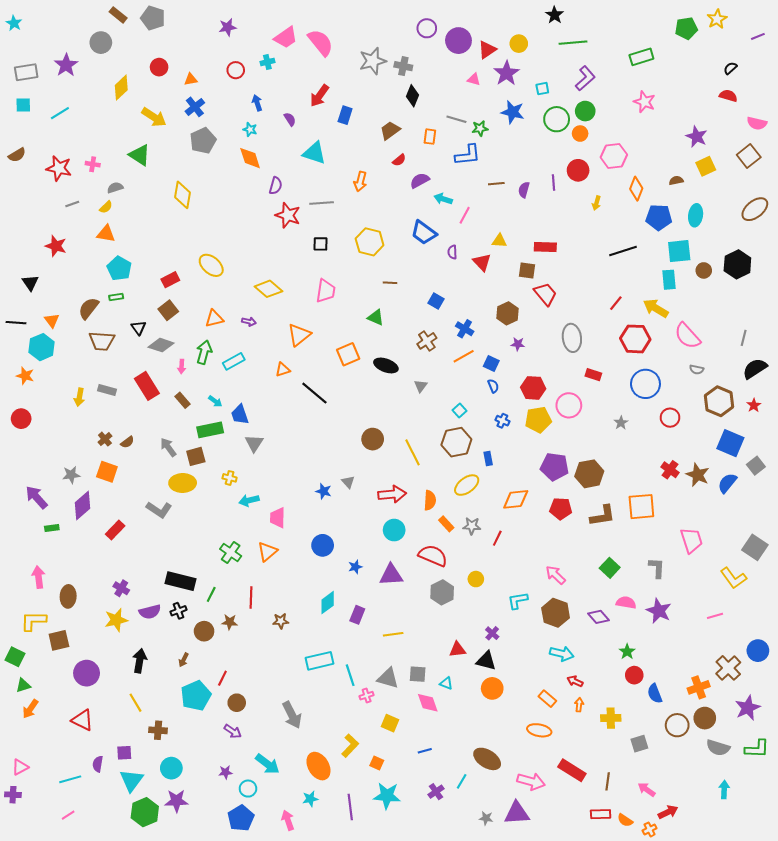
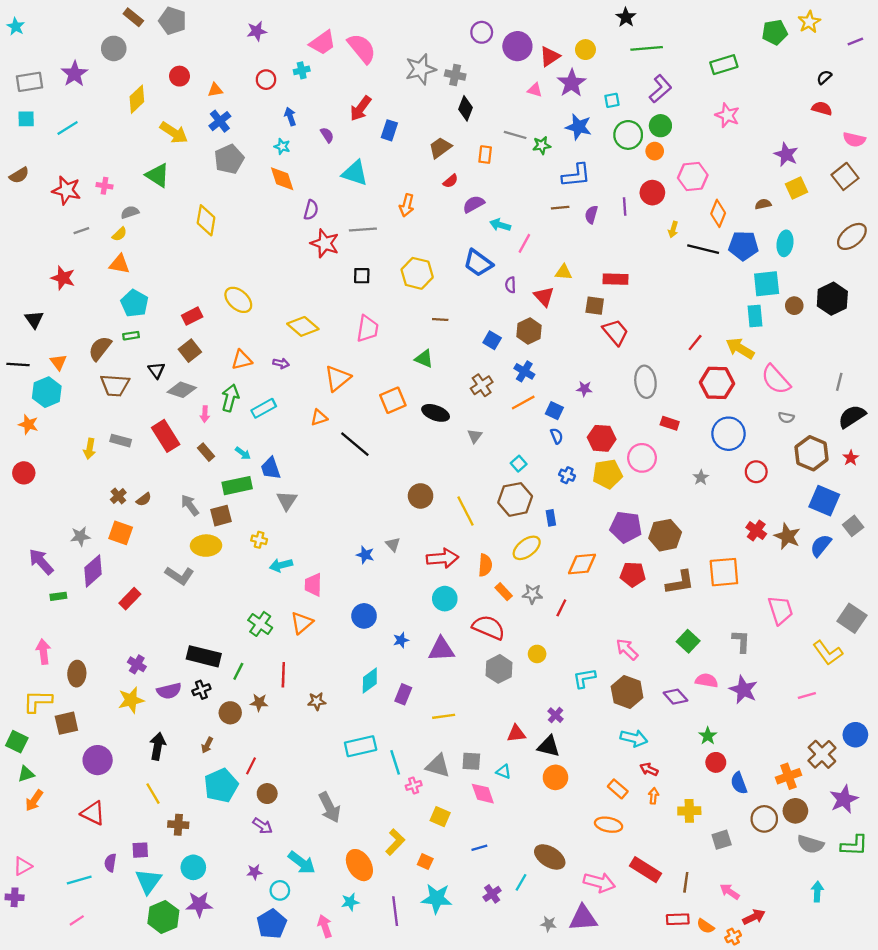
blue L-shape: (468, 155) -> (576, 175), moved
black line: (623, 251) -> (703, 249), moved, turned 32
brown hexagon: (508, 313) -> (529, 331), moved

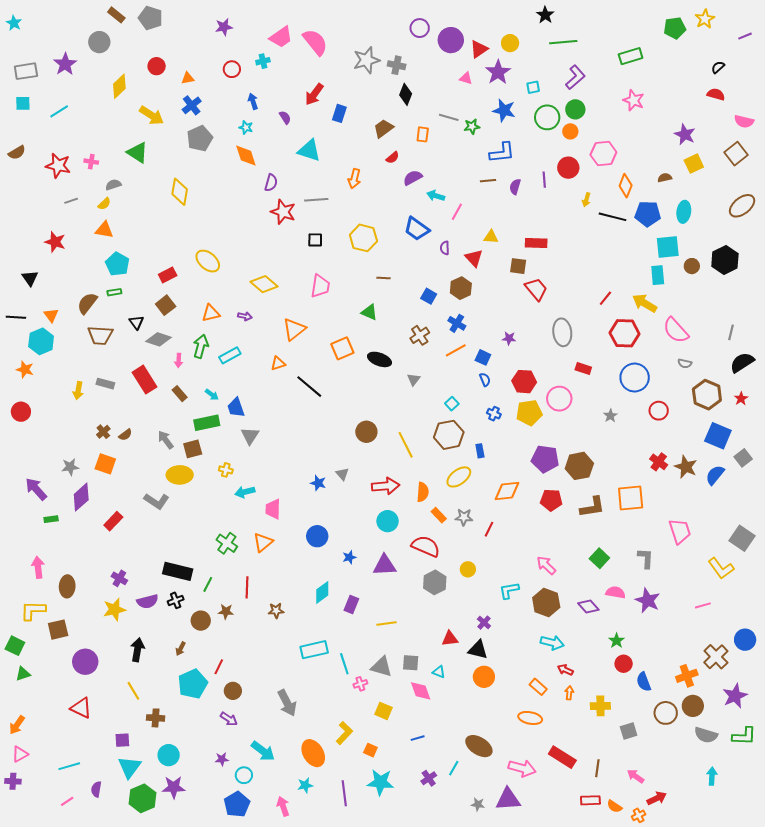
orange arrow: (34, 800) -> (17, 725), moved
purple semicircle: (110, 863) -> (96, 789), moved

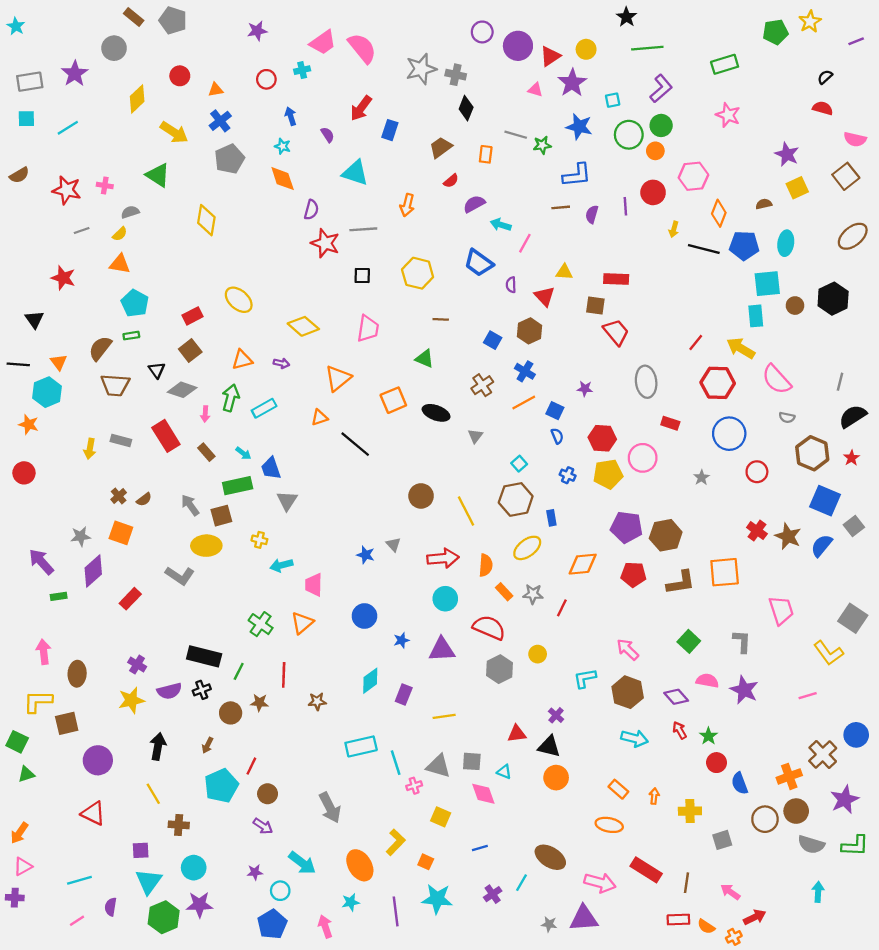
red arrow: (565, 670) -> (680, 730), moved, turned 35

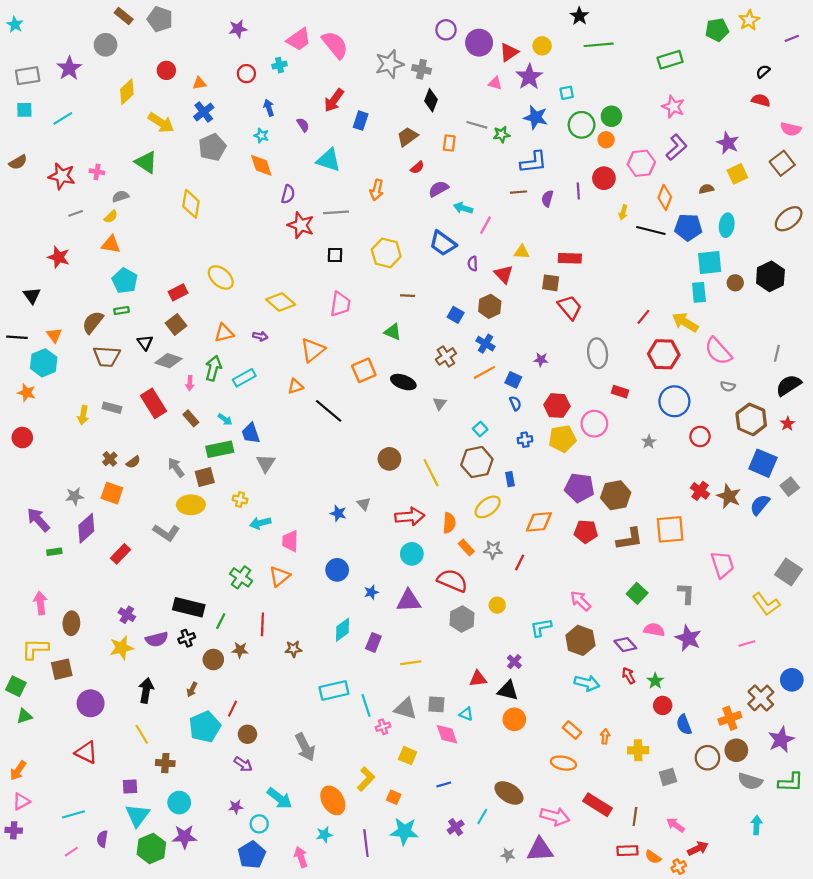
purple L-shape: (661, 89) -> (677, 147), moved
blue cross: (568, 475) -> (525, 440), turned -32

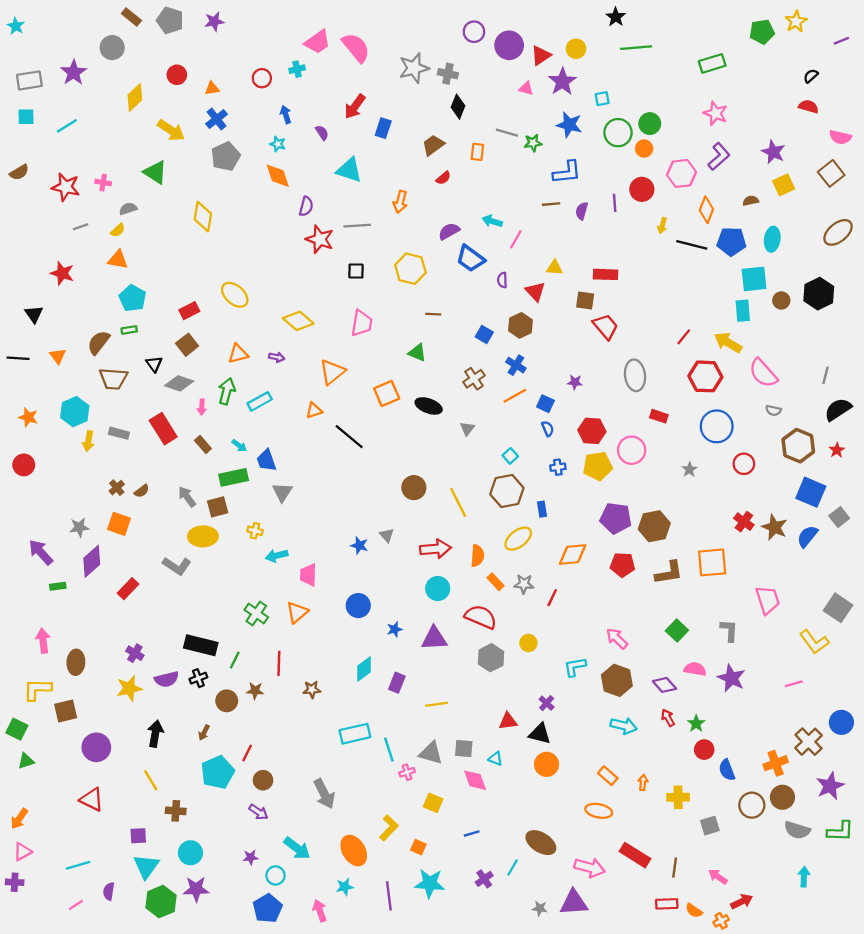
purple star: (238, 29) -> (214, 21), moved
purple semicircle: (439, 189) -> (449, 231), moved
cyan hexagon: (44, 363) -> (75, 412), moved

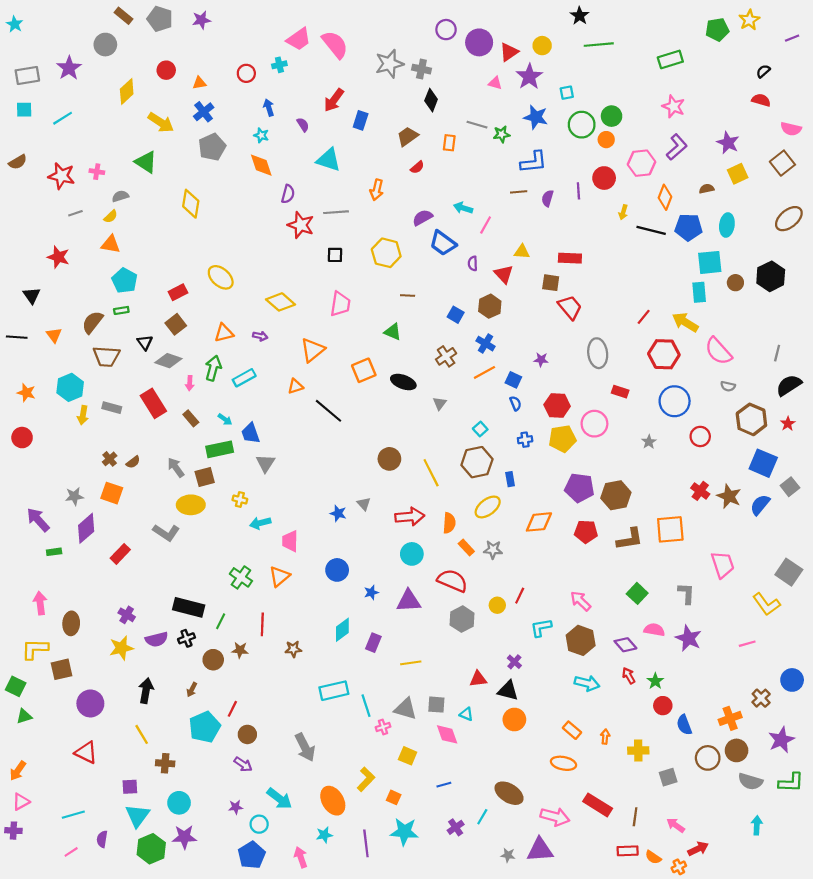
red line: (552, 598) -> (520, 596), moved
brown cross: (809, 742) -> (761, 698), size x0.7

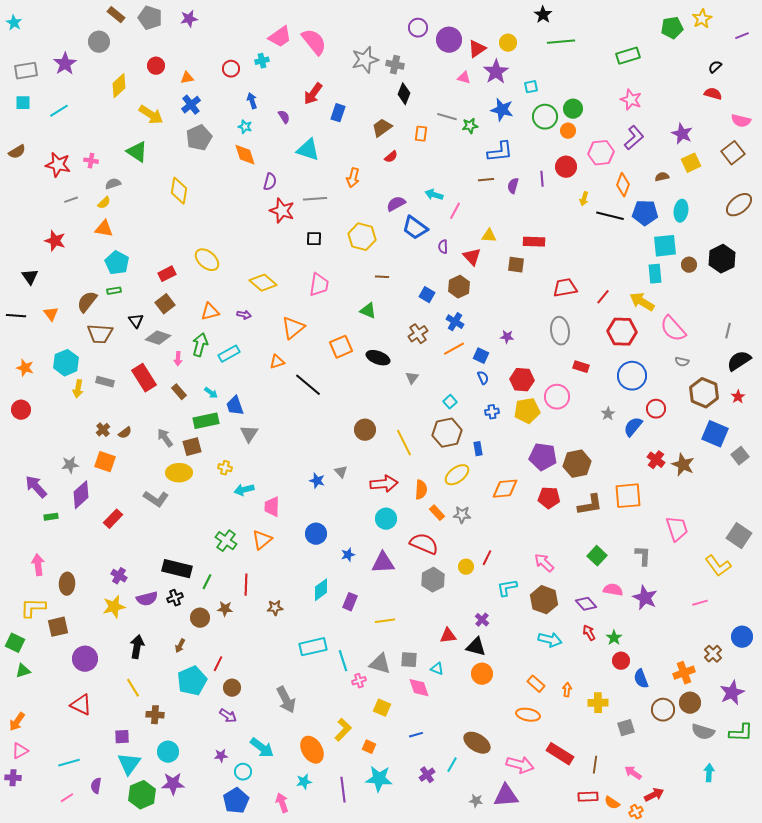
red trapezoid: (570, 307) -> (565, 288), moved, turned -60
blue semicircle: (760, 505) -> (633, 427), moved

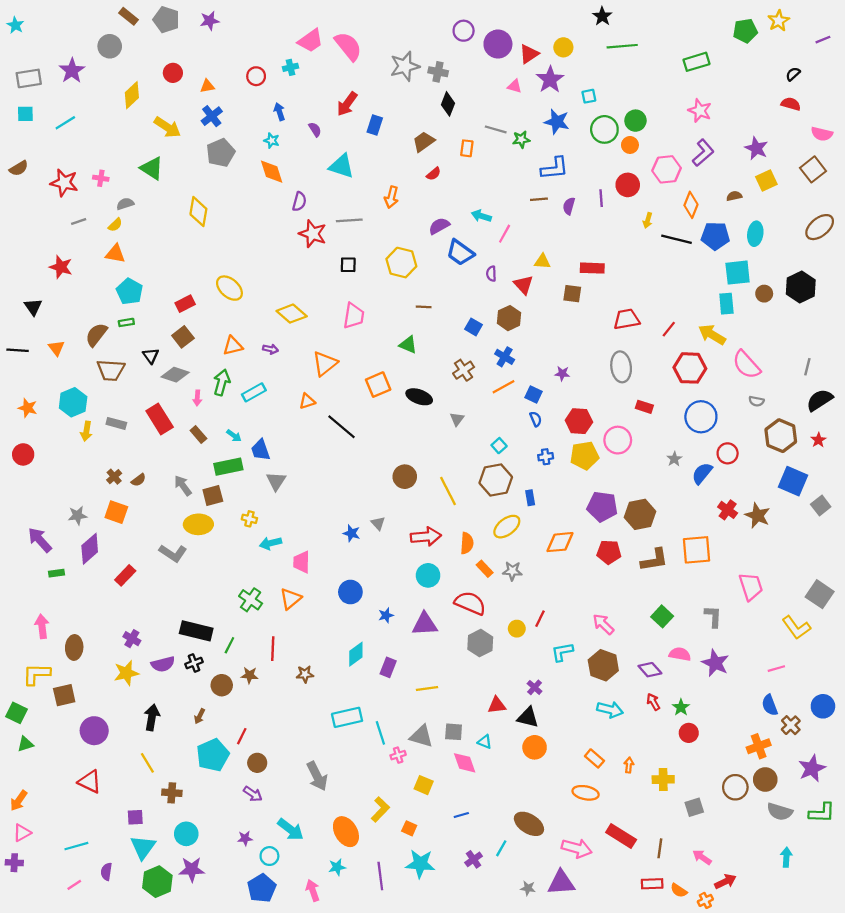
blue semicircle: (641, 679) -> (770, 705), moved

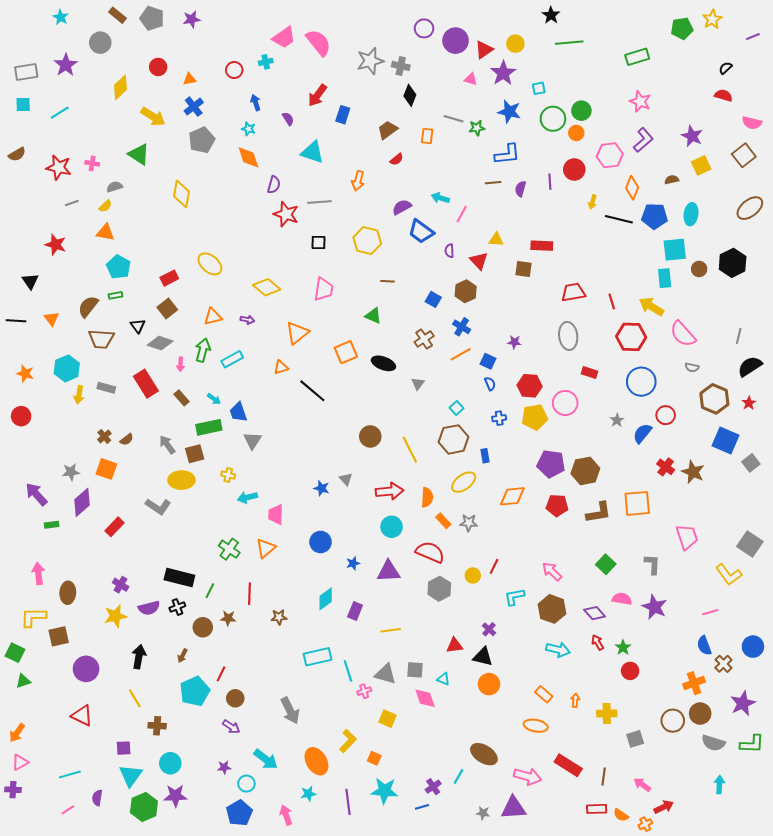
cyan star: (15, 25) -> (61, 17), moved
red line: (669, 329) -> (612, 301), turned -56
blue line: (461, 815) -> (422, 807), moved

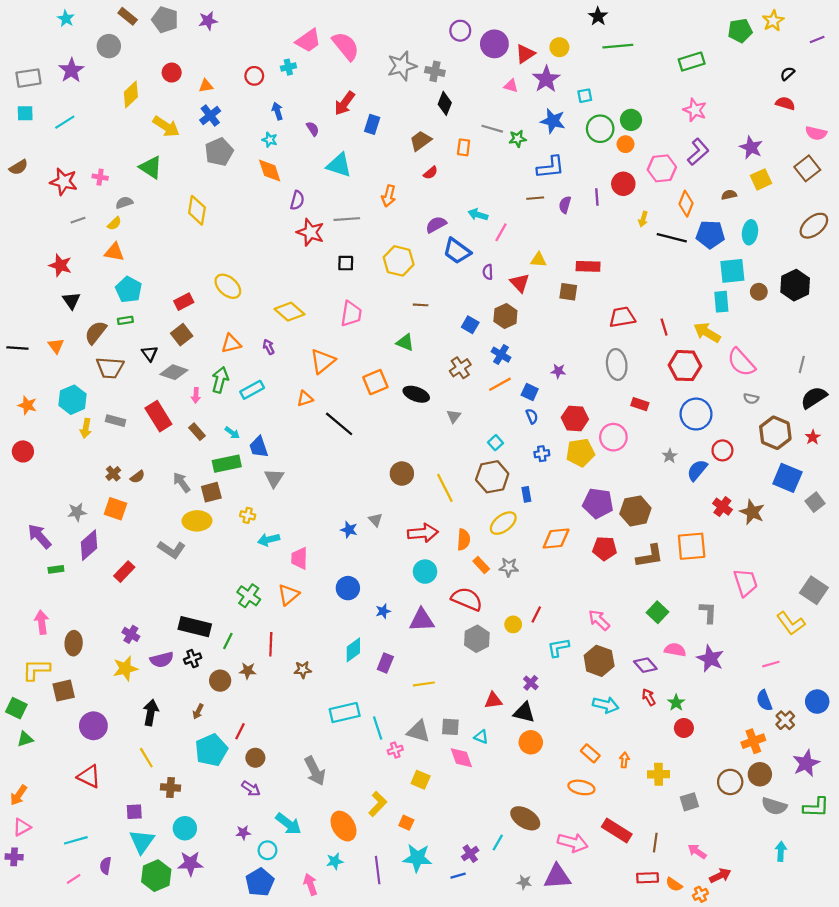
black triangle: (30, 281) -> (71, 301), moved
purple arrow: (247, 320) -> (269, 347), turned -128

